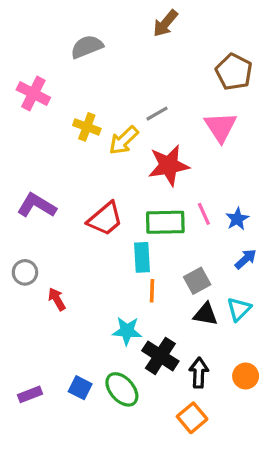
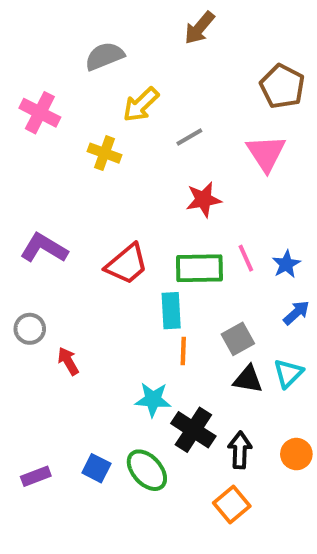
yellow arrow: (124, 140) -> (141, 105), moved
red star: (169, 165) -> (203, 200), size x0.7

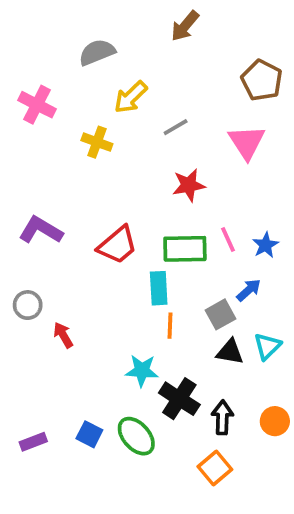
blue arrow: (296, 313) -> (249, 290), moved

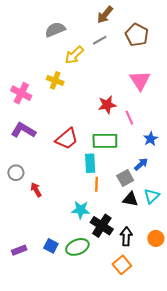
brown pentagon: (262, 80) -> (137, 35), moved
pink cross: (37, 105) -> (21, 93), moved
gray line: (176, 127) -> (100, 40), moved
pink line: (228, 239) -> (129, 118), moved
green ellipse: (136, 436) -> (77, 247), turned -70

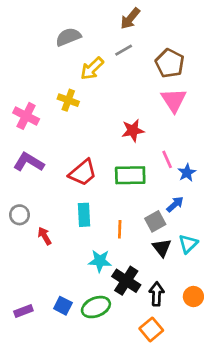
brown pentagon: (137, 35) -> (170, 63), moved
pink line: (129, 118) -> (167, 159), moved
cyan rectangle: (90, 163) -> (84, 215), moved
black triangle: (130, 199) -> (162, 248), turned 42

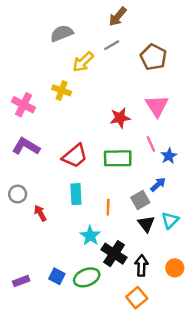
pink triangle: (174, 100) -> (157, 106), moved
cyan star: (100, 261) -> (90, 236), turned 30

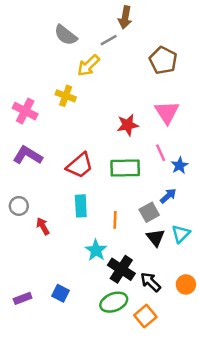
brown arrow: (118, 17) -> (125, 17), turned -30
gray semicircle: (62, 33) -> (66, 35), turned -120
gray line: (112, 45) -> (109, 40), moved
black arrow: (141, 265) -> (150, 282), turned -48
green ellipse: (87, 277) -> (114, 302), moved

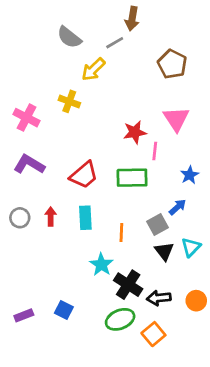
pink line: (161, 153) -> (155, 151), moved, turned 30
red arrow: (43, 226) -> (51, 216), moved, turned 30
black arrow: (150, 282) -> (159, 298), turned -50

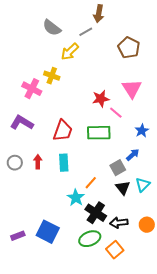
pink cross: (26, 118) -> (32, 89), moved
pink line: (155, 151) -> (116, 113), turned -56
red trapezoid: (84, 175) -> (63, 131), turned -30
orange line: (121, 232) -> (91, 183), moved, turned 40
blue square: (64, 310) -> (48, 232), size x1.6

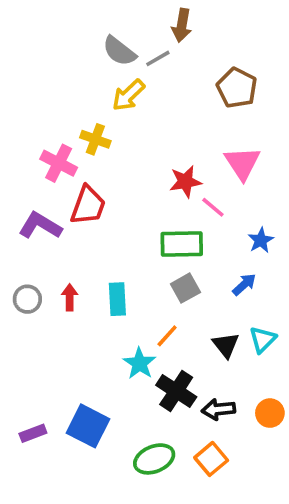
gray semicircle: (52, 28) -> (119, 51), moved
red trapezoid: (63, 131) -> (88, 205), moved
gray square: (118, 168) -> (185, 288), moved
green ellipse: (90, 239) -> (154, 459), moved

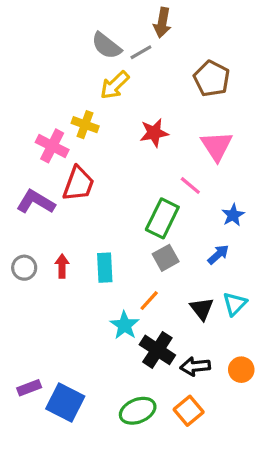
red star: (185, 182) -> (154, 133), moved
green rectangle: (182, 244) -> (162, 218), turned -63
blue square: (88, 426) -> (65, 403), moved

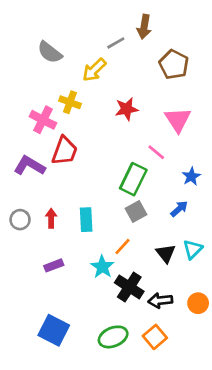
brown arrow: (162, 23) -> (144, 27), moved
gray semicircle: (106, 46) -> (50, 52), moved
purple rectangle: (29, 388) -> (54, 265), moved

